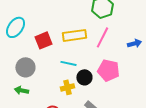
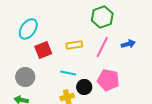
cyan ellipse: (15, 27) -> (28, 29), moved
yellow rectangle: (74, 35) -> (74, 45), size x0.7
blue arrow: (134, 43) -> (128, 44), moved

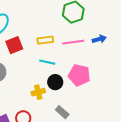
pink line: (102, 47) -> (73, 42), turned 55
cyan line: (68, 73) -> (47, 62), moved

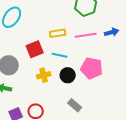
red square: (14, 45) -> (35, 49), moved
yellow cross: (38, 92) -> (44, 75), moved

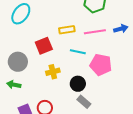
cyan line: (60, 55) -> (78, 52), moved
black circle: (68, 75) -> (78, 84), moved

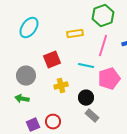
yellow rectangle: (67, 30) -> (75, 34), moved
pink line: (95, 32) -> (103, 46), turned -65
pink pentagon: (101, 65) -> (109, 79), turned -30

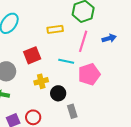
black circle: (86, 98) -> (58, 93), moved
gray rectangle: (92, 116) -> (72, 111), turned 32

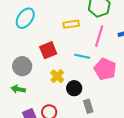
pink pentagon: (89, 74) -> (105, 69), turned -30
yellow cross: (41, 81) -> (57, 76), turned -32

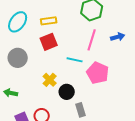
yellow rectangle: (71, 24) -> (49, 21), moved
red square: (48, 50) -> (49, 42), moved
gray circle: (22, 66) -> (18, 58), moved

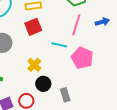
black circle: (67, 92) -> (43, 84), moved

